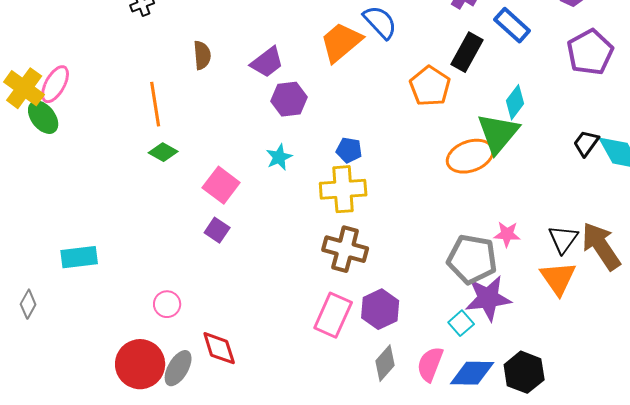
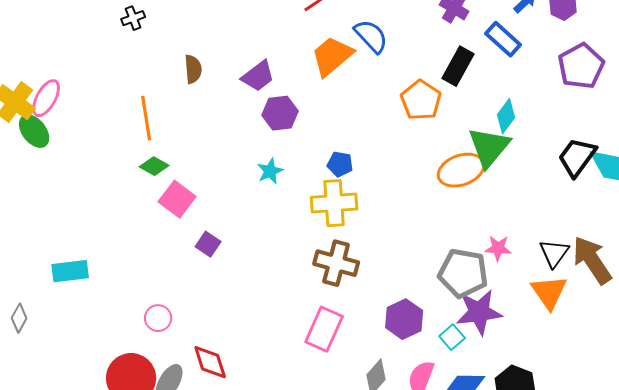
black trapezoid: (586, 143) -> (577, 157), size x1.5
pink square: (221, 185) -> (177, 199), moved
purple hexagon: (380, 309) -> (404, 319), moved

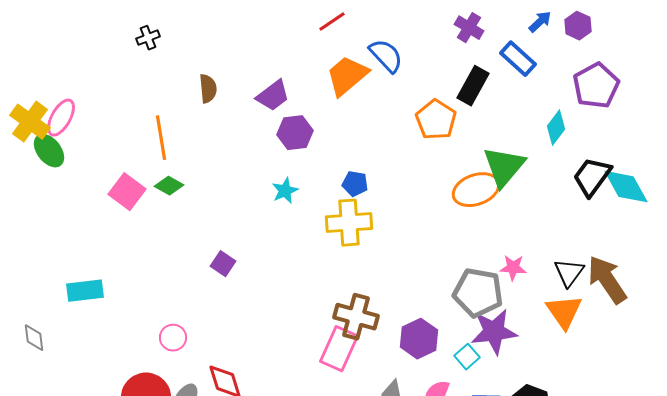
cyan diamond: (506, 116) -> (556, 128), moved
pink square: (177, 199) -> (127, 192), moved
brown cross: (336, 263) -> (356, 317), moved
gray diamond: (19, 318) -> (34, 338), turned -36

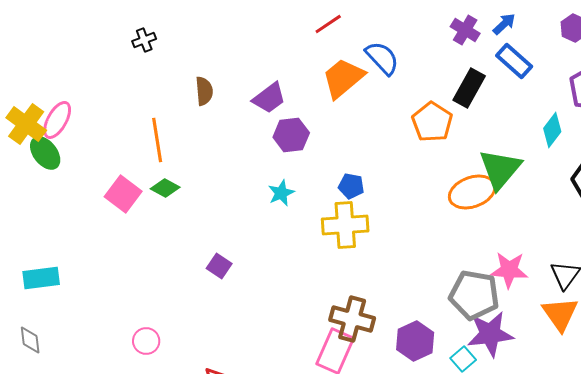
blue arrow: (540, 22) -> (504, 24), moved
pink star: (513, 268) -> (509, 270), size x1.4
cyan rectangle: (85, 291) -> (41, 278), moved
pink circle: (173, 338) -> (146, 341), moved

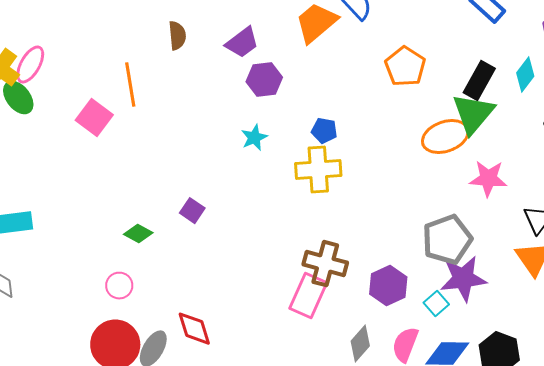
black rectangle: (469, 88) -> (479, 81), moved
green diamond: (165, 188) -> (138, 234), moved
pink square: (123, 194) -> (94, 118), moved
pink star: (509, 270) -> (488, 179), moved
gray pentagon: (474, 295) -> (447, 240), turned -30

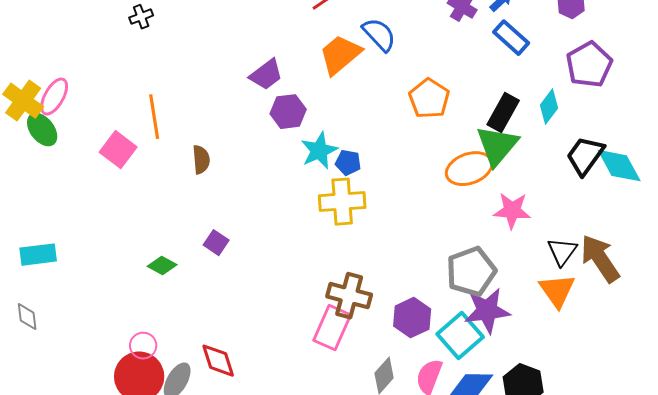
brown semicircle: (177, 36) -> (201, 160), moved
cyan star: (254, 138) -> (319, 151), moved, size x1.4
pink circle: (119, 286) -> (143, 346), moved
cyan square: (436, 304) -> (460, 336), size x1.8

